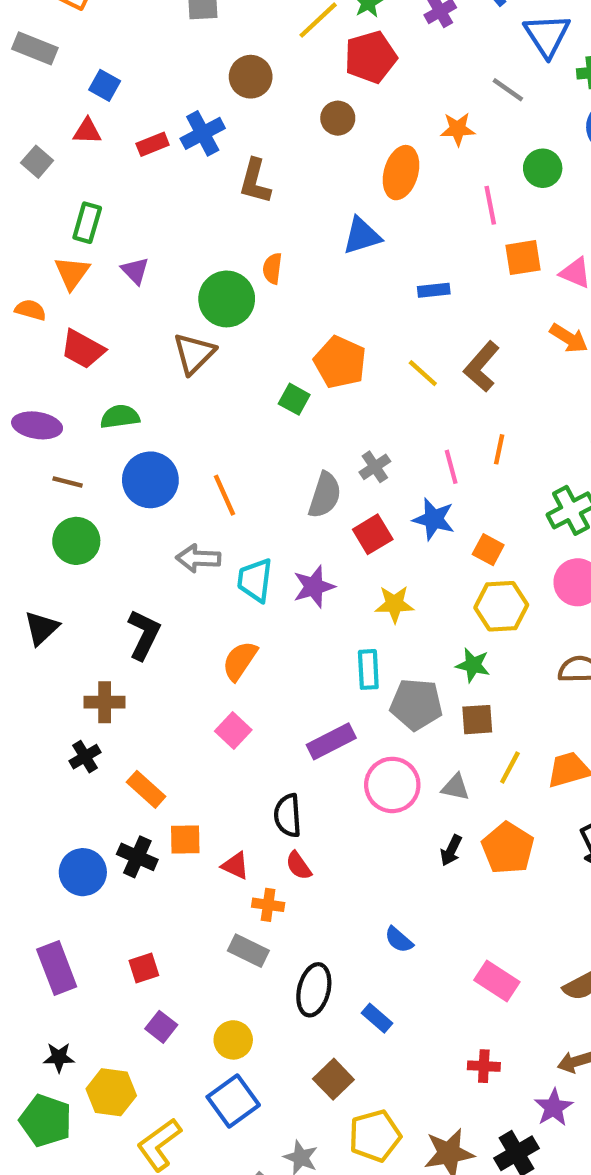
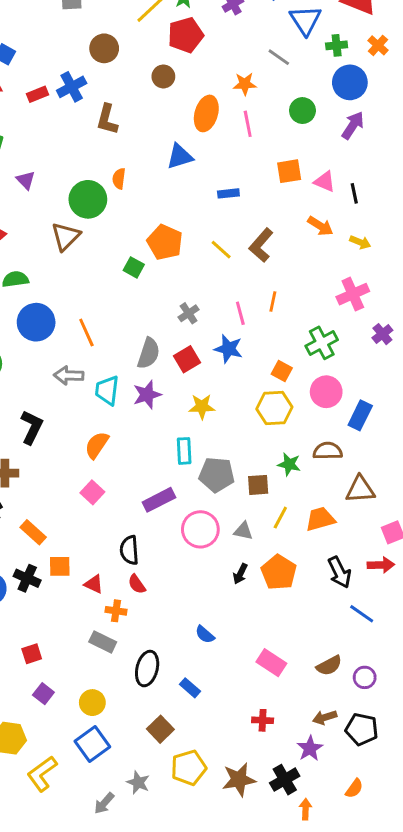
pink line: (490, 205) -> (248, 124), moved
gray semicircle: (325, 495) -> (149, 353), moved
orange square: (488, 550) -> (282, 371), moved
green star: (473, 665) -> (289, 464), moved

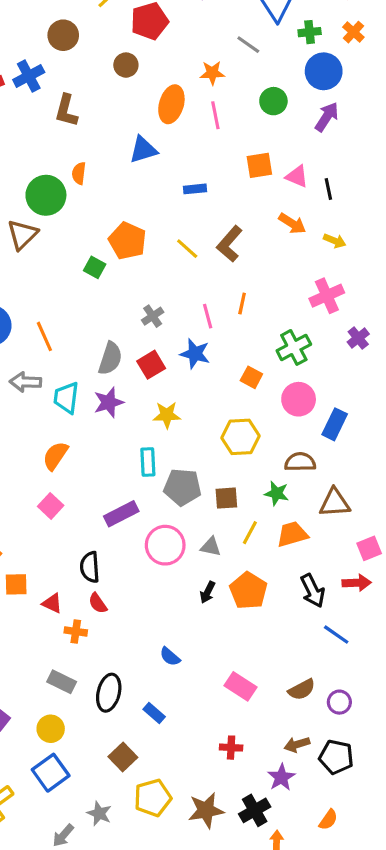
yellow hexagon: (274, 408) -> (240, 437), moved
green star: (289, 464) -> (277, 493), moved
gray rectangle: (103, 642) -> (62, 682), moved

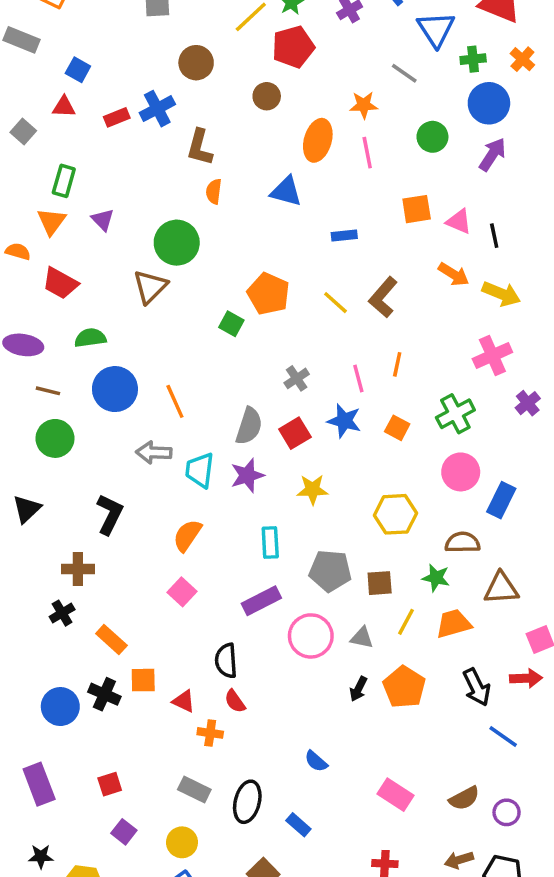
blue triangle: (143, 150) -> (286, 191), turned 32
orange semicircle: (79, 173) -> (214, 191), moved
yellow arrow: (335, 241) -> (501, 294), size x1.5
orange square: (251, 377) -> (397, 428), moved
cyan rectangle: (148, 462) -> (270, 542), moved

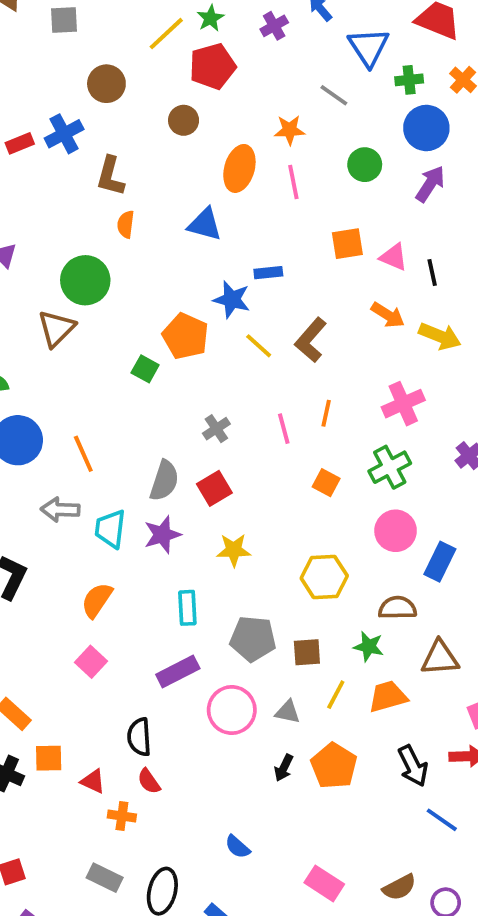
pink cross: (492, 356) -> (403, 404), moved
blue star: (344, 421) -> (232, 300), moved

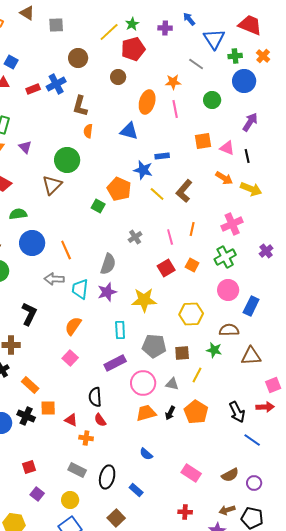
purple cross: (274, 26) -> (165, 28), turned 32
purple arrow: (430, 184) -> (250, 122), moved
red square: (214, 488) -> (166, 268), moved
yellow star: (234, 550) -> (144, 300), size x1.4
orange trapezoid: (388, 696) -> (146, 413), moved

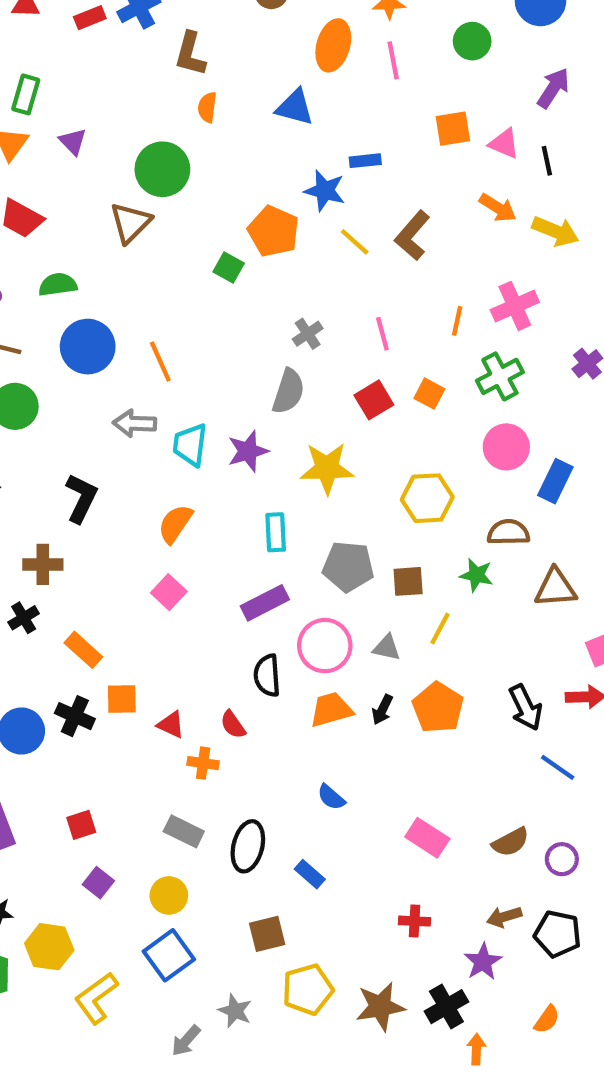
orange line: (192, 229) -> (457, 321), moved
gray semicircle: (108, 264) -> (288, 391), moved
black semicircle: (95, 397) -> (267, 675), moved
brown square: (116, 518) -> (267, 934), turned 30

